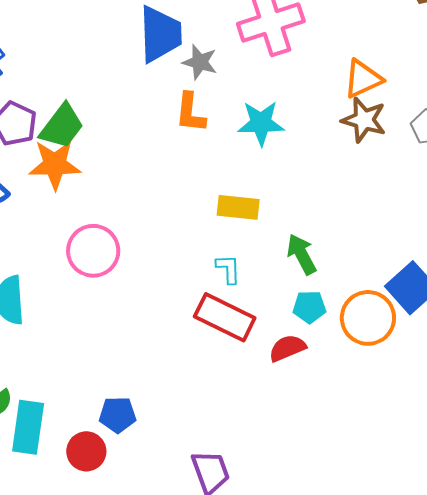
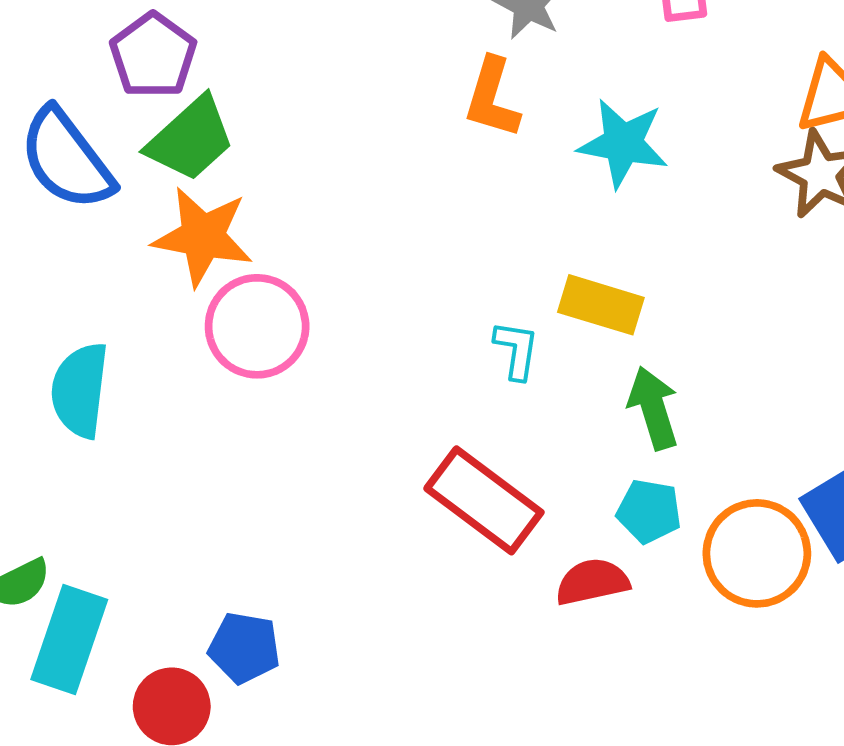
green trapezoid: (62, 126) -> (191, 139), moved
orange star: (55, 165) -> (203, 237), moved
yellow rectangle: (238, 207) -> (601, 305), moved
cyan L-shape: (228, 269) -> (516, 350), moved

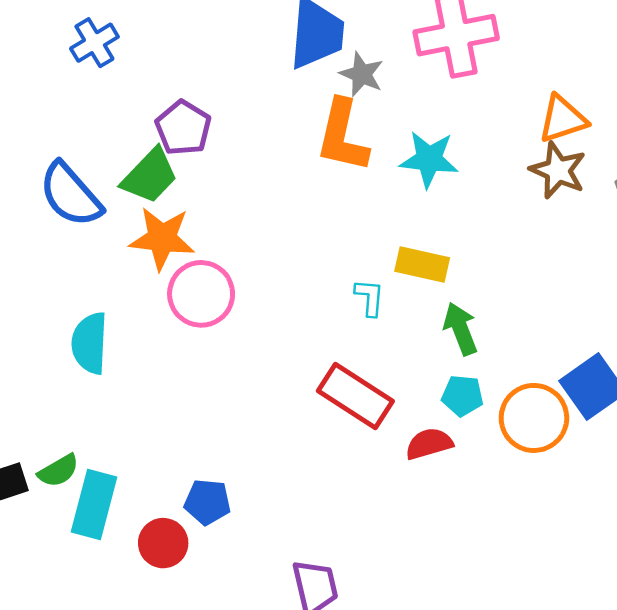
purple pentagon: (153, 55) -> (183, 128), moved
orange L-shape: (492, 98) -> (342, 136), size x1.4

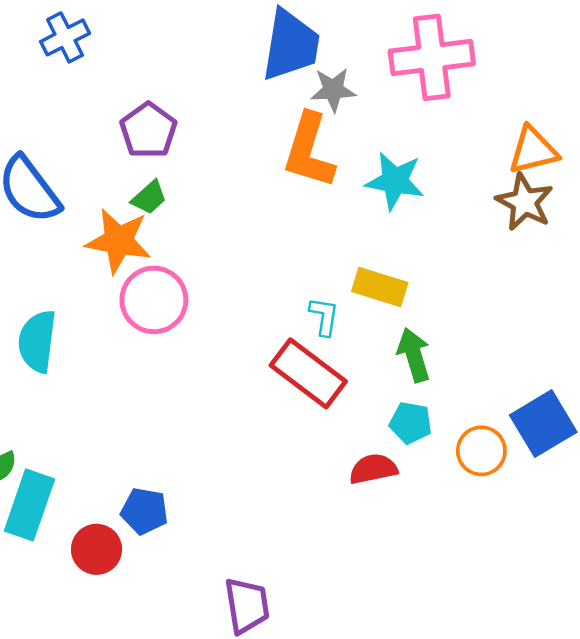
gray star: (362, 74) -> (333, 90), turned -30
green trapezoid: (150, 176) -> (149, 198), moved, size x0.6
red rectangle: (355, 396) -> (308, 373), moved
orange circle: (534, 418) -> (481, 451), size x0.7

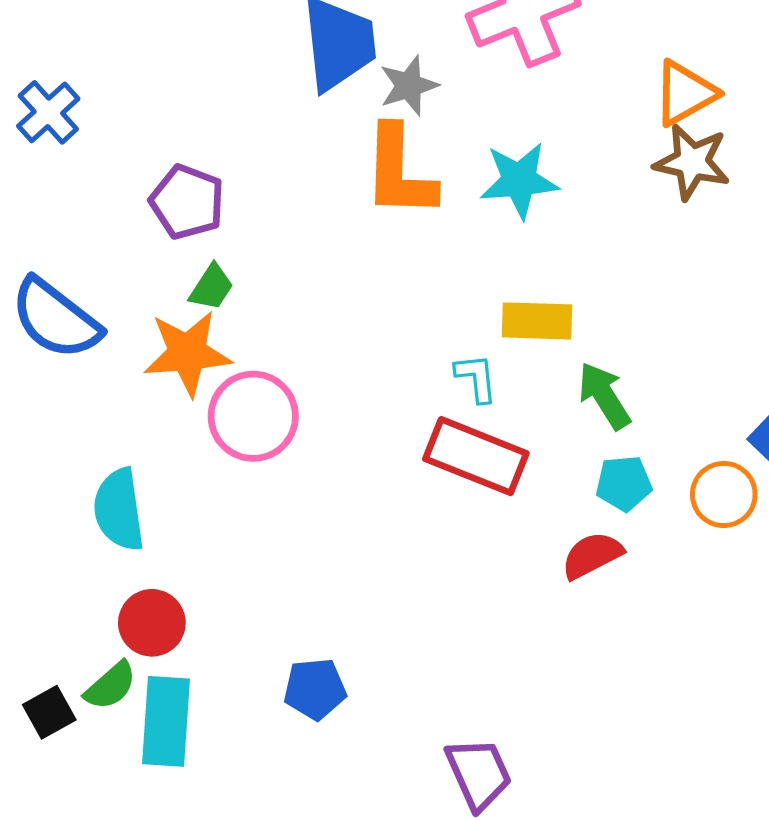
red circle: (97, 549) -> (152, 623), moved

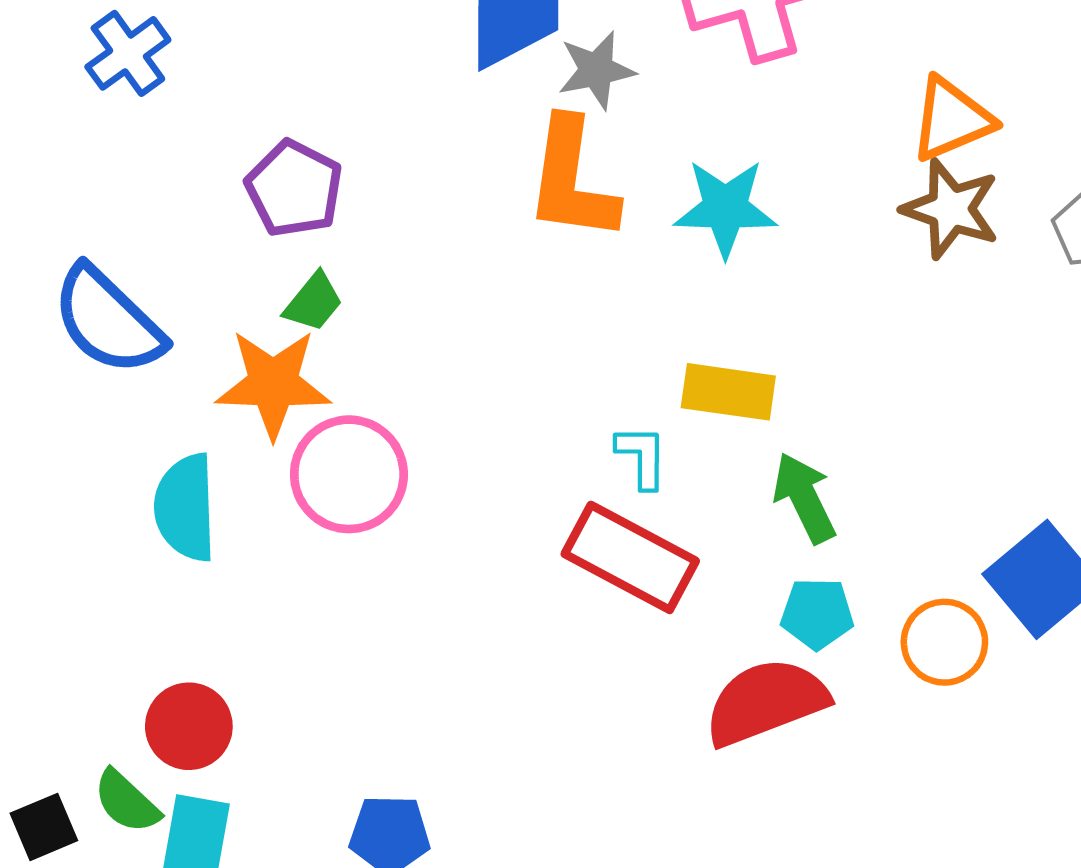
cyan semicircle: (119, 510) -> (185, 508), moved
red semicircle: (592, 555) -> (766, 702), size x1.5
green semicircle: (111, 686) -> (127, 802), turned 78

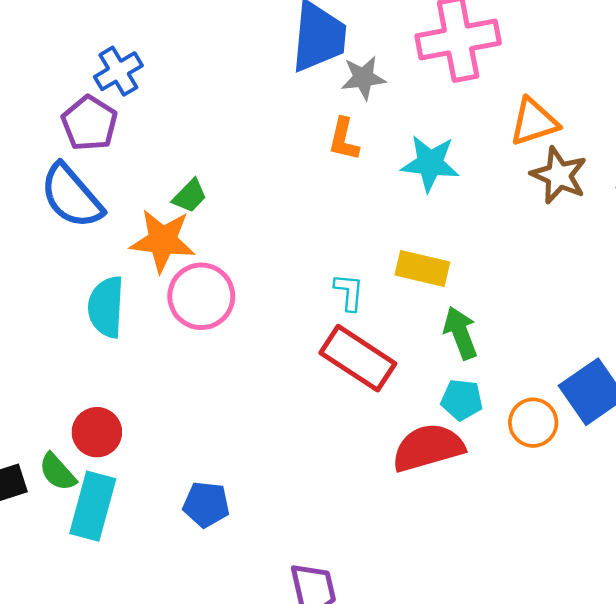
blue cross: (128, 53) -> (118, 71), moved
orange triangle: (952, 119) -> (534, 122), moved
orange L-shape: (572, 180) -> (344, 139), size x0.6
purple pentagon: (294, 189) -> (89, 123), moved
cyan L-shape: (642, 457) -> (349, 292), moved

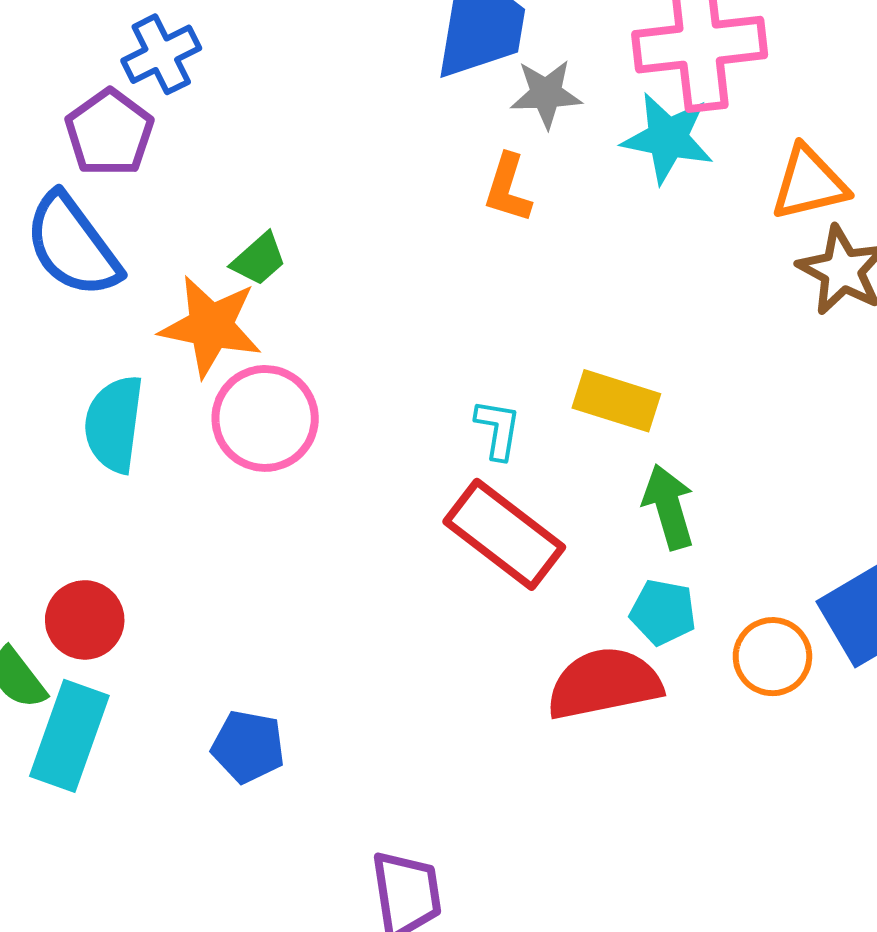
cyan star: (430, 163) -> (668, 138), moved

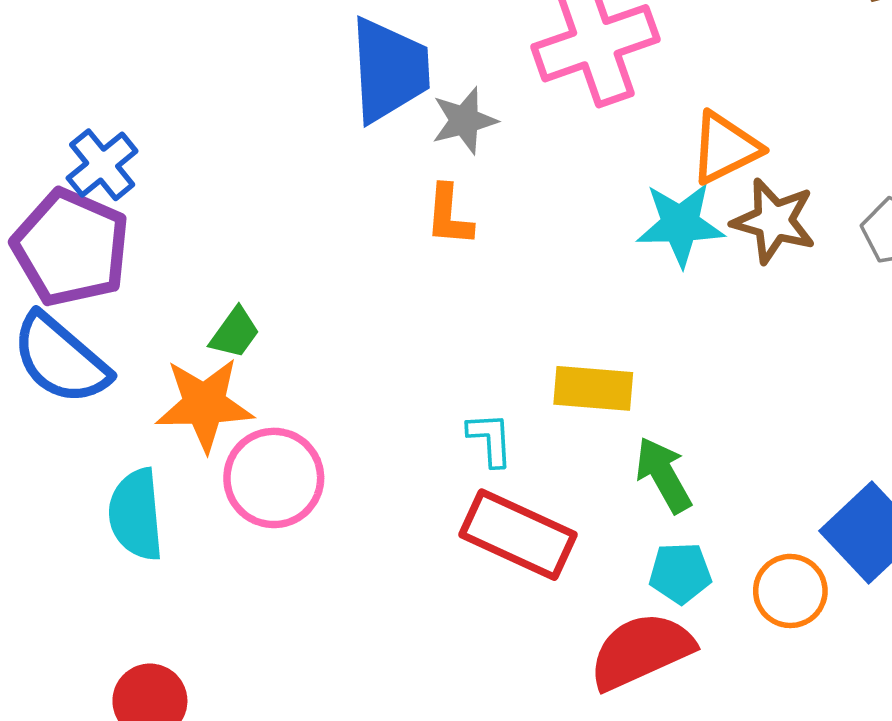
purple pentagon: (109, 133) -> (71, 248), size x1.4
cyan star: (668, 138) -> (680, 224), moved

